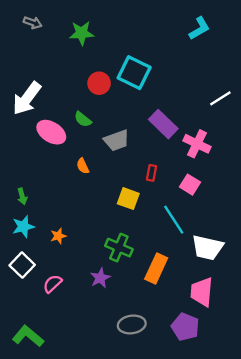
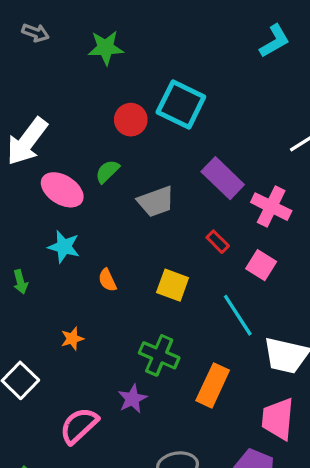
green semicircle: (83, 119) -> (107, 171), turned 96
orange semicircle: (83, 166) -> (107, 280), moved
red rectangle: (152, 173) -> (218, 242), moved, turned -56
cyan star: (23, 227) -> (64, 247), moved, turned 30
pink semicircle: (52, 284) -> (79, 426), moved, size x1.4

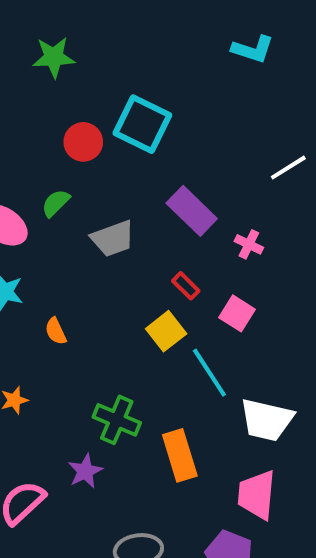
cyan L-shape: (275, 41) -> (253, 49), turned 48
pink cross: (271, 207) -> (249, 244), size x0.6
yellow square: (173, 285) -> (166, 331), moved, turned 32
orange rectangle: (213, 385) -> (180, 455), turned -42

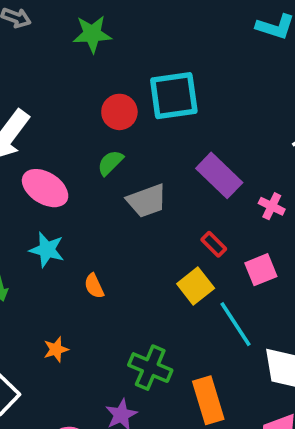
cyan square: (142, 124) -> (174, 96), turned -34
green semicircle: (56, 203) -> (110, 163), moved
pink square: (237, 313) -> (261, 270), turned 36

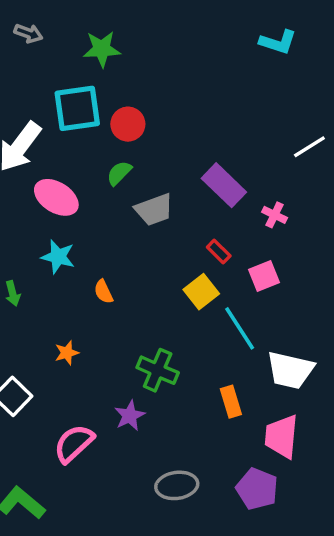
cyan square: (174, 96) -> (77, 108), moved
orange rectangle: (208, 400) -> (231, 402), moved, size x0.7

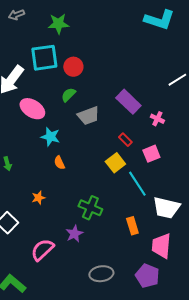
gray arrow: (28, 33) -> (16, 15), turned 140
cyan L-shape: (278, 42) -> (159, 20), size x1.4
cyan star: (58, 257) -> (50, 137), moved

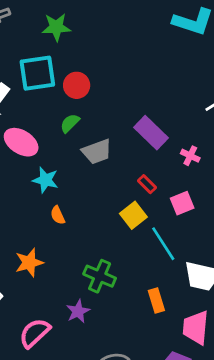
orange star: (38, 198) -> (29, 263), size x1.5

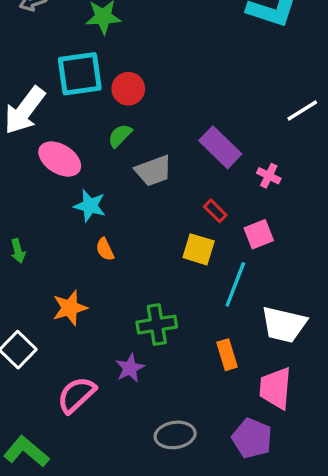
yellow square: (133, 215) -> (199, 249), turned -35
cyan line: (163, 244) -> (235, 284), turned 54
green cross: (100, 276) -> (157, 325), turned -32

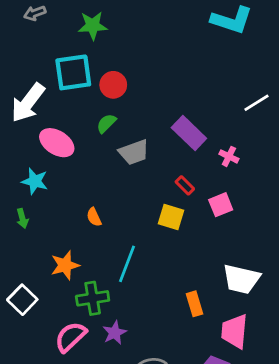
cyan star: (90, 206) -> (35, 181), moved
cyan line: (235, 284) -> (127, 264), moved
green cross: (157, 325) -> (93, 298), moved
purple star: (130, 368) -> (115, 333), moved

